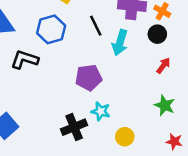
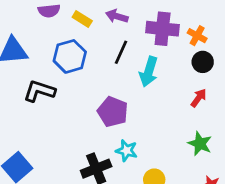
black line: (96, 26) -> (121, 52), turned 50
black circle: (157, 34) -> (203, 62), moved
purple pentagon: (89, 78) -> (113, 112), turned 30

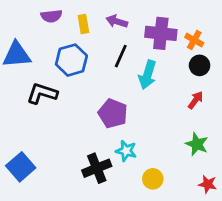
yellow rectangle: (82, 19) -> (83, 24), turned 48

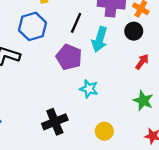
black circle: (200, 65) -> (134, 31), moved
purple pentagon: (113, 113) -> (69, 57), moved
cyan star: (126, 151) -> (89, 89), moved

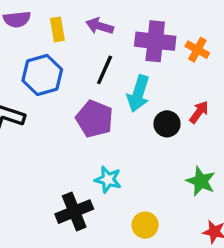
black circle: (134, 31) -> (167, 124), moved
red arrow: (142, 62) -> (199, 112), moved
cyan star: (89, 89) -> (108, 180), moved

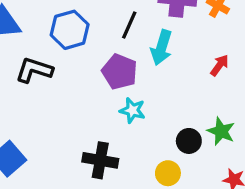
black circle: (167, 124) -> (189, 141), moved
cyan star: (108, 180) -> (132, 110), moved
black cross: (74, 212) -> (100, 160), turned 32

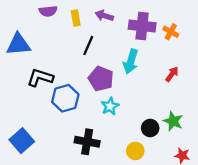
black line: (129, 25) -> (88, 46), moved
blue hexagon: (70, 30) -> (65, 98), moved
cyan star: (132, 110) -> (110, 106), turned 30

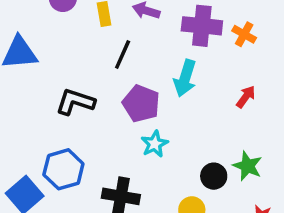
black L-shape: (40, 78) -> (75, 102), moved
blue hexagon: (65, 98) -> (63, 169), moved

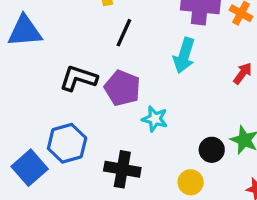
purple pentagon: (141, 103) -> (122, 88), moved
cyan star: (155, 144) -> (155, 119), turned -30

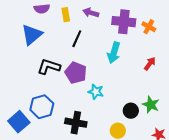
blue triangle: (25, 31) -> (32, 35), moved, turned -35

